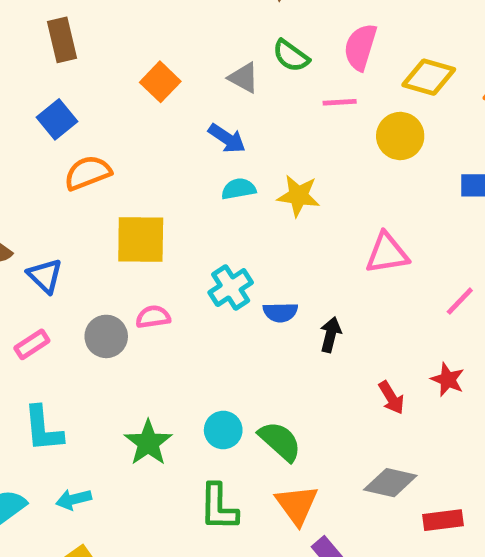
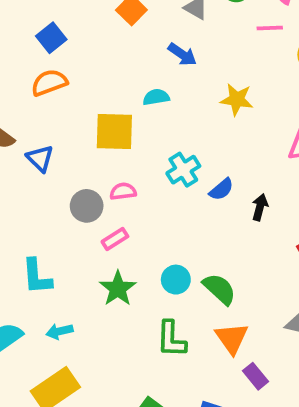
orange semicircle: (88, 173) -> (49, 83), moved
cyan semicircle: (239, 189) -> (156, 97), moved
blue semicircle: (280, 312) -> (221, 189), turned -40
pink rectangle: (32, 344) -> (115, 239), moved

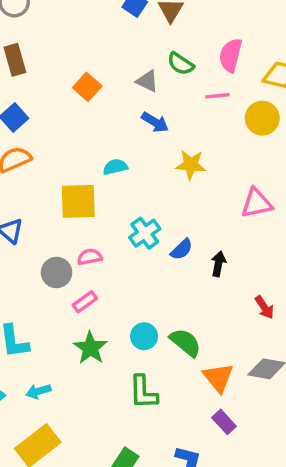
blue arrow: (182, 54) -> (155, 122), moved
orange triangle: (232, 338) -> (218, 378), moved

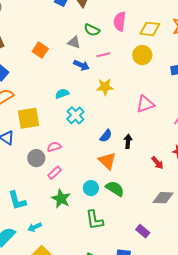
pink line: (217, 96) -> (103, 55), moved
yellow square: (78, 201) -> (29, 118), moved
cyan cross: (145, 233) -> (75, 115), moved
orange triangle: (218, 378) -> (107, 161), moved

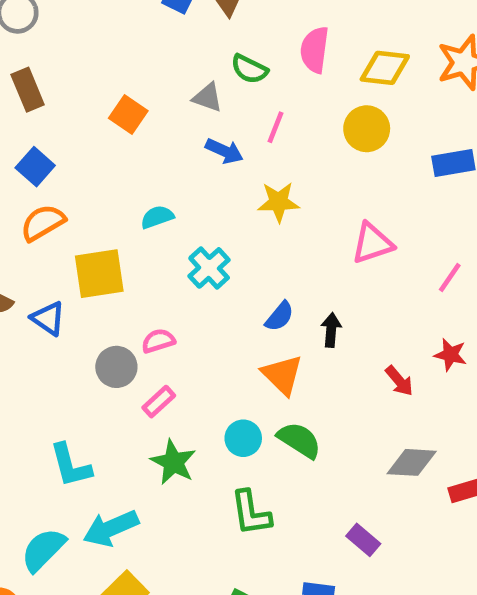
pink line: (103, 55) -> (276, 127), turned -56
cyan semicircle: (62, 94) -> (157, 217), moved
cyan arrow: (35, 227) -> (111, 528), size x1.6

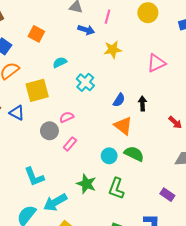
orange square: (128, 114) -> (36, 34), moved
green star: (173, 462) -> (86, 184), moved
green L-shape: (251, 513) -> (116, 188), turned 35

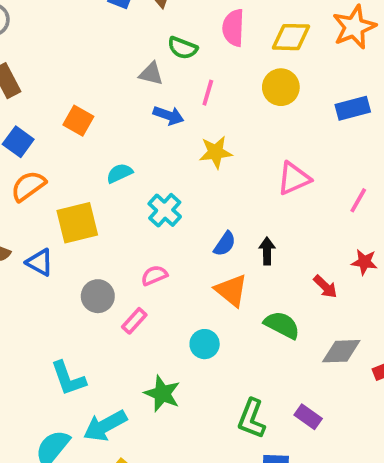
pink semicircle: (67, 117) -> (154, 275), moved
green semicircle: (134, 154) -> (282, 325), moved
green L-shape: (116, 188) -> (252, 419), moved

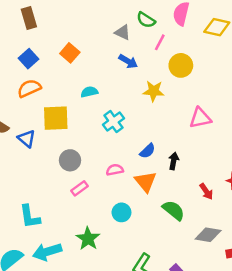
yellow circle: (281, 87) -> (181, 65), moved
pink line: (208, 93) -> (160, 42), moved
pink semicircle: (154, 275) -> (115, 170), moved
gray circle: (98, 296) -> (70, 160), moved

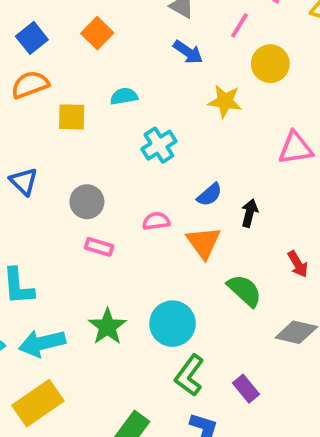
yellow square: (56, 118) -> (72, 117), moved, size x0.7
blue triangle: (27, 139) -> (24, 181), moved
pink rectangle: (79, 188) -> (99, 247), turned 49
cyan circle: (121, 212) -> (172, 324), moved, size x1.5

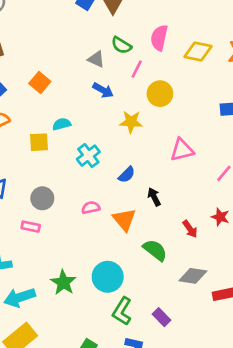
yellow square: (72, 117) -> (39, 142), moved
blue semicircle: (209, 195) -> (127, 175), moved
black arrow: (250, 213) -> (154, 197), turned -36
pink rectangle: (99, 247) -> (31, 227), moved

